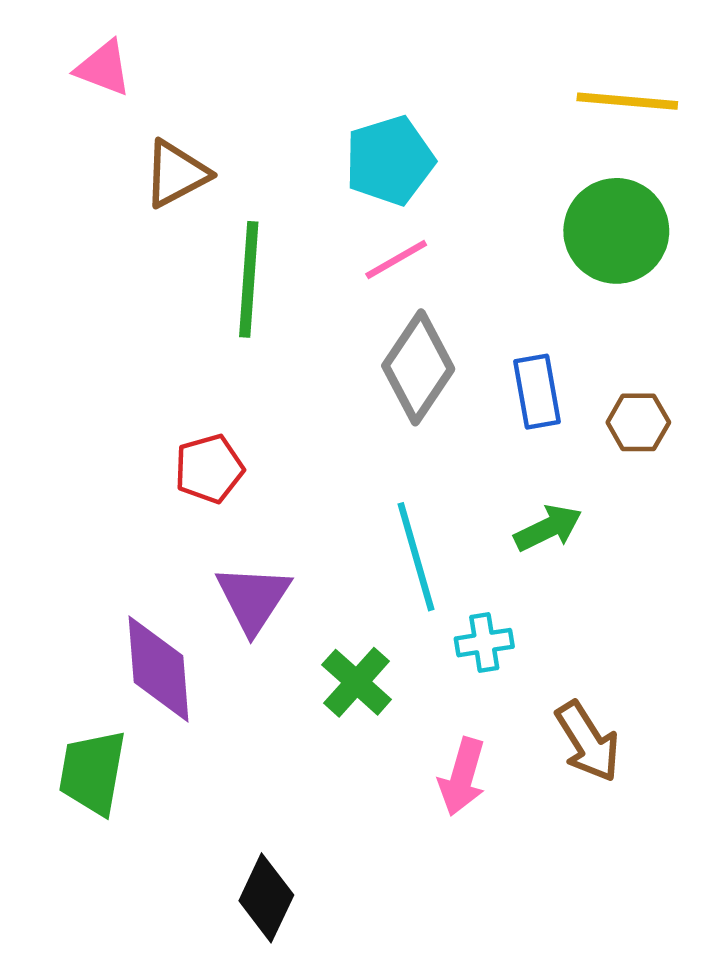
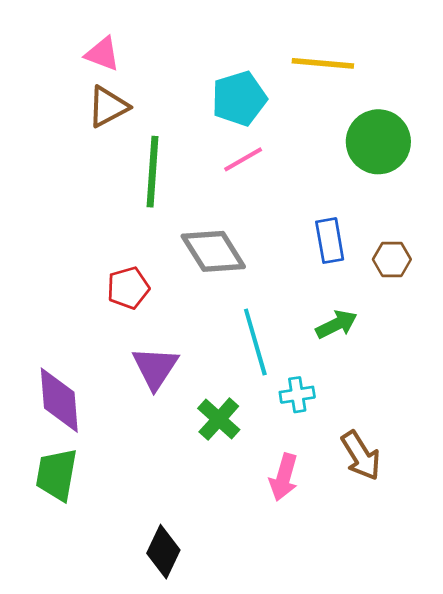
pink triangle: (103, 68) -> (102, 54), moved
yellow line: (627, 101) -> (323, 63), moved
gray diamond: (418, 367) -> (213, 251), moved, turned -66
purple diamond: (158, 669) -> (59, 400), moved

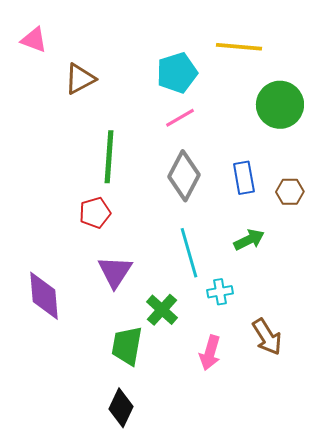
pink triangle: (102, 54) -> (34, 40), moved
green line: (153, 172) -> (109, 157), moved
gray diamond: (213, 251) -> (184, 176), moved, turned 60
green trapezoid: (56, 475) -> (127, 346), moved

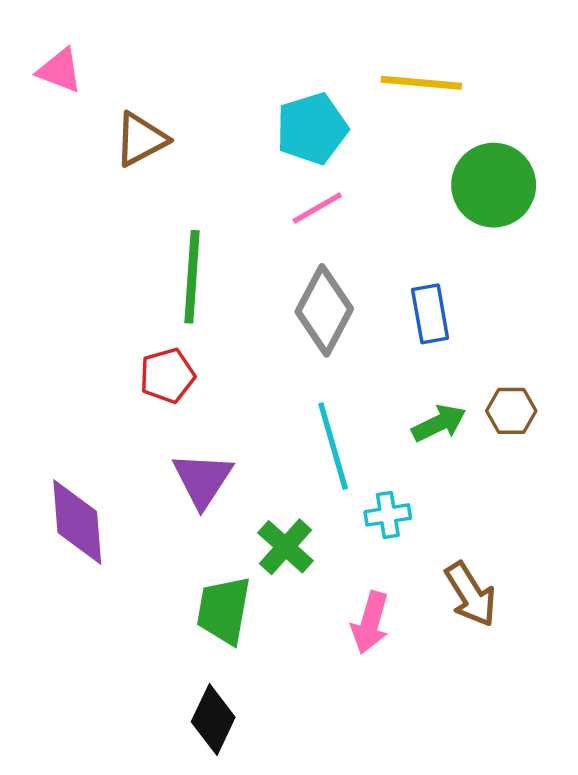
brown hexagon: (290, 192) -> (511, 411), moved

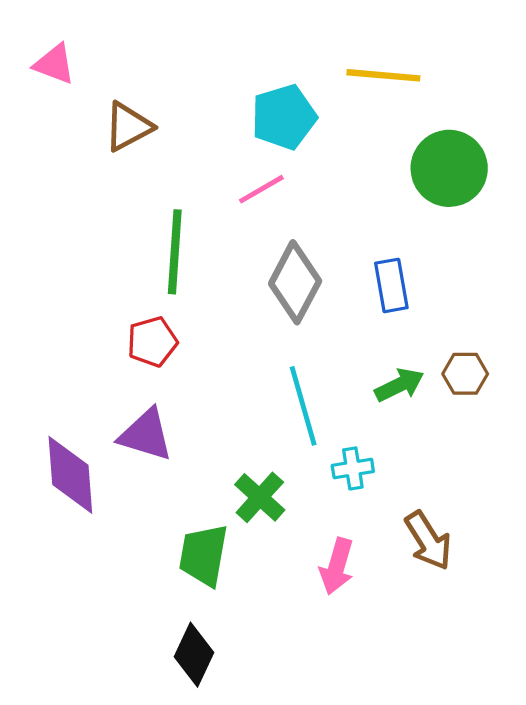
pink line: (317, 208) -> (261, 189), moved
purple triangle: (203, 480) -> (146, 435), moved, turned -46

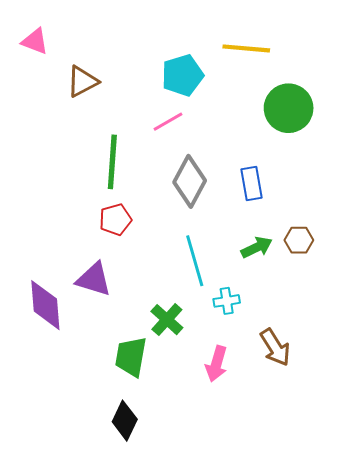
red pentagon: (152, 342) -> (115, 220), moved

